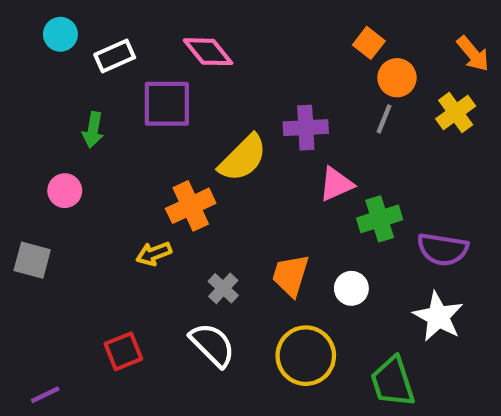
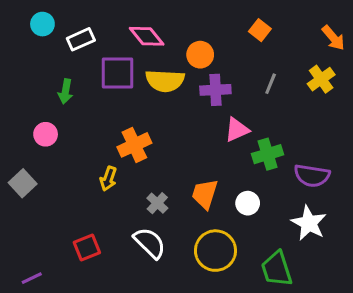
orange circle: (397, 78) -> (200, 55), moved
yellow semicircle: (243, 158) -> (165, 81), moved, turned 48
yellow arrow: (154, 254) -> (108, 179), turned -50
gray square: (32, 260) -> (23, 183), turned 32

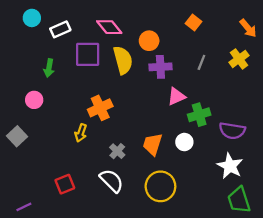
yellow semicircle: (165, 81) -> (123, 60), turned -108
white circle: (248, 203) -> (184, 142), moved
green trapezoid: (277, 269) -> (239, 200), moved

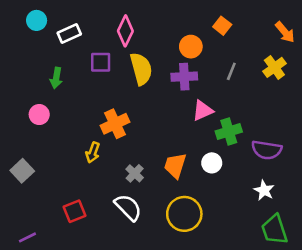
pink diamond: (109, 27) -> (125, 31), turned 65
orange circle: (149, 41) -> (191, 47), moved
purple square: (88, 54) -> (101, 62), size x0.7
gray square: (17, 136) -> (22, 171), moved
white star: (230, 166) -> (264, 190), size x0.7

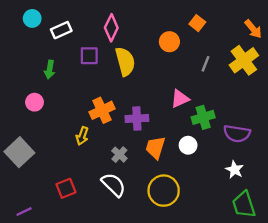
yellow cross: (274, 67) -> (244, 60), size x1.4
purple cross: (184, 77) -> (137, 118), moved
gray square: (22, 171) -> (19, 152), size x1.4

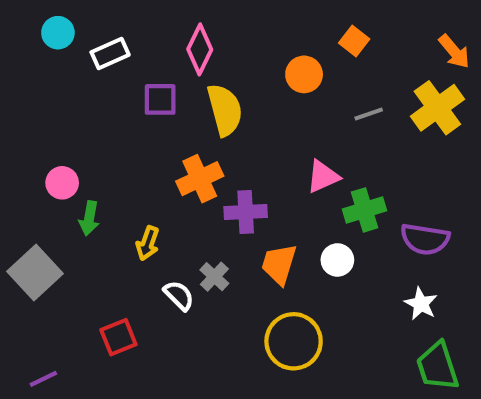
gray line: (205, 64) -> (369, 114), turned 49
green arrow: (50, 70) -> (89, 218), moved
orange cross: (102, 110) -> (200, 179), moved
white semicircle: (114, 185) -> (179, 295), moved, size x0.7

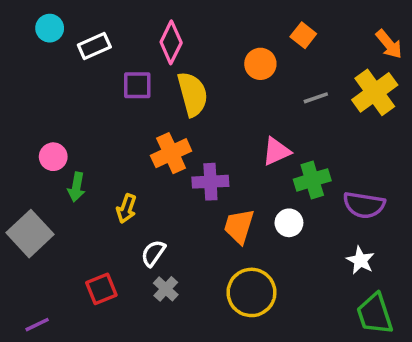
gray cross: (214, 277) -> (166, 289), moved
white semicircle: (179, 295) -> (153, 253), turned -100

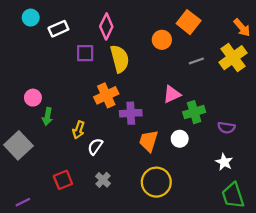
orange square: (303, 35) -> (189, 22), size x1.5
purple semicircle: (364, 205) -> (226, 128), size x0.7
white semicircle: (153, 253) -> (95, 147), moved

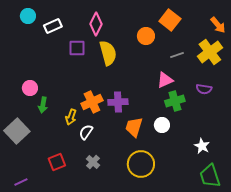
pink triangle: (172, 94) -> (165, 80), moved
orange cross: (106, 95) -> (92, 102), moved
purple semicircle: (226, 128) -> (204, 89), moved

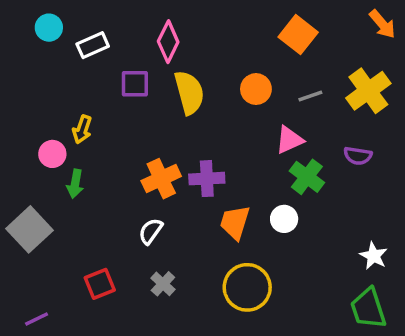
orange arrow: (218, 25) -> (382, 24), moved
orange circle: (146, 36) -> (256, 89), moved
green cross: (175, 101) -> (307, 177), turned -36
yellow arrow: (71, 117) -> (82, 129), moved
white star: (202, 146) -> (374, 256), moved

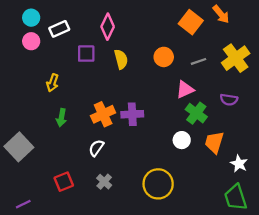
orange arrow: (382, 24) -> (221, 14), moved
yellow semicircle: (189, 93) -> (121, 59), size x0.7
pink circle: (52, 154) -> (31, 41), moved
green arrow: (75, 184) -> (61, 118), moved
orange trapezoid: (235, 222) -> (214, 142), moved

